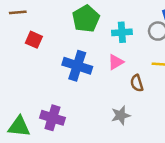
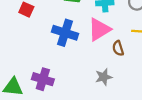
pink triangle: (116, 62) -> (99, 29), size x1.6

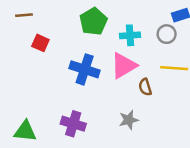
purple cross: (43, 79) -> (73, 124), moved

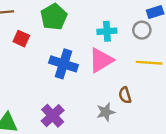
green pentagon: (93, 21) -> (54, 17), moved
brown semicircle: (145, 87) -> (125, 95), moved
purple cross: (73, 124) -> (53, 116), turned 30

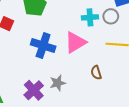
cyan cross: (107, 31) -> (90, 17), moved
gray star: (106, 112) -> (58, 83), moved

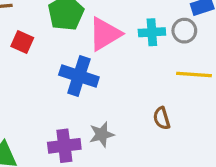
pink triangle: (75, 42) -> (105, 34), moved
purple cross: (34, 90) -> (64, 146), turned 36

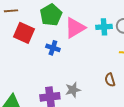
red square: (22, 42) -> (24, 33), size x1.5
blue cross: (79, 76) -> (53, 48), moved, size x0.6

